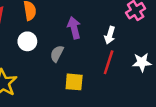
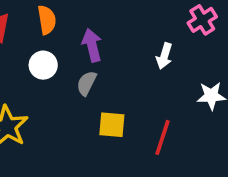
purple arrow: (74, 28) -> (92, 45), moved
red line: (109, 62) -> (163, 137), moved

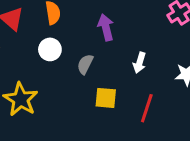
purple arrow: (92, 45) -> (106, 27), moved
white arrow: (164, 56) -> (140, 63), moved

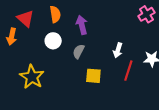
purple arrow: (106, 27) -> (82, 25), moved
red line: (147, 108) -> (128, 71), moved

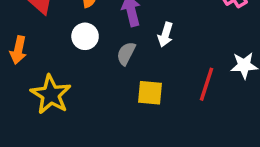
orange arrow: (12, 37) -> (18, 50), moved
white arrow: (118, 50) -> (165, 35), moved

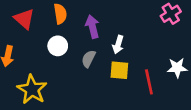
red line: (206, 84) -> (149, 82), turned -30
yellow square: (150, 93) -> (119, 70), moved

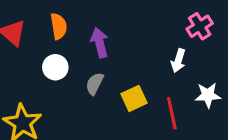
white arrow: (118, 45) -> (178, 61), moved
yellow square: (119, 70) -> (134, 98), turned -30

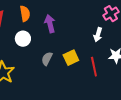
gray semicircle: (95, 84) -> (47, 59), moved

